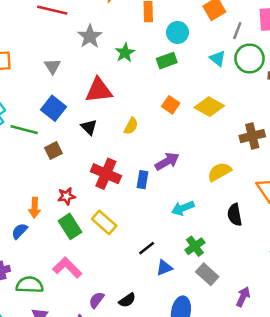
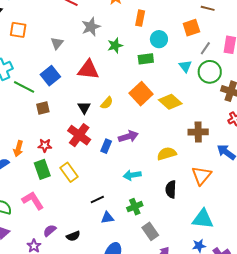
orange square: (171, 105) -> (141, 94), size x1.6
black triangle: (89, 127) -> (84, 108), moved
gray rectangle: (207, 274) -> (150, 231), moved

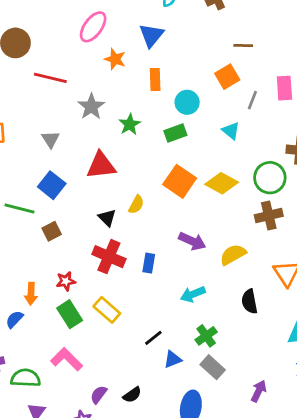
green circle: (210, 72) -> (270, 178), moved
purple arrow: (128, 136) -> (192, 241), moved, turned 54
gray rectangle: (150, 231) -> (213, 367), moved

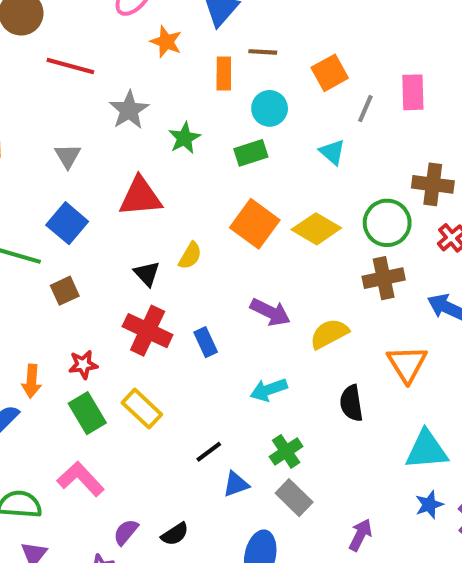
brown line: (243, 45) -> (263, 52), moved
blue rectangle: (149, 263) -> (206, 342), turned -36

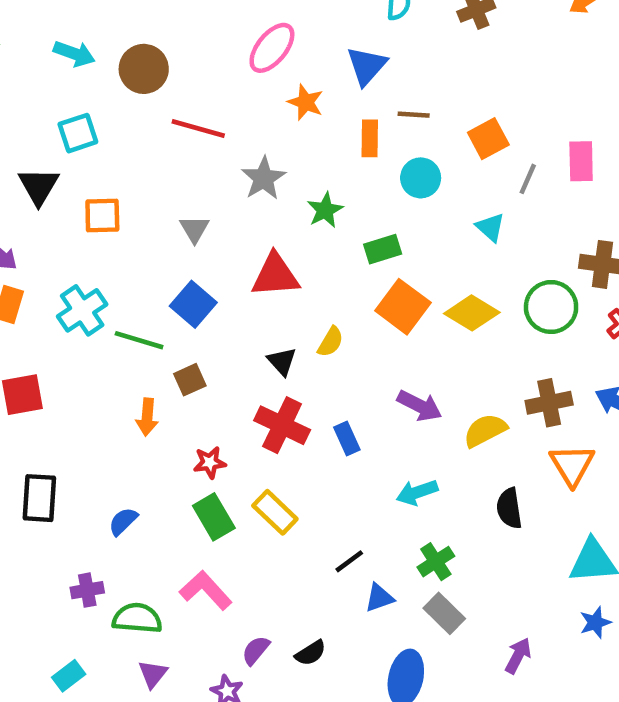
green rectangle: (251, 153) -> (383, 249), moved
brown cross: (384, 278) -> (549, 403), moved
orange arrow: (32, 381) -> (147, 417), moved

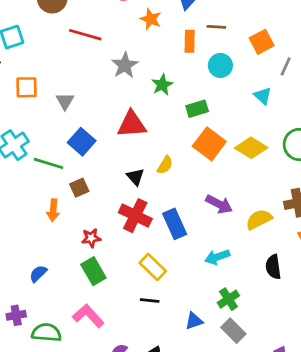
gray triangle: (194, 229) -> (65, 101), moved
blue rectangle: (347, 438) -> (175, 224), size x1.5
yellow rectangle: (275, 512) -> (153, 267), moved
black line: (349, 561) -> (150, 300), moved, turned 42

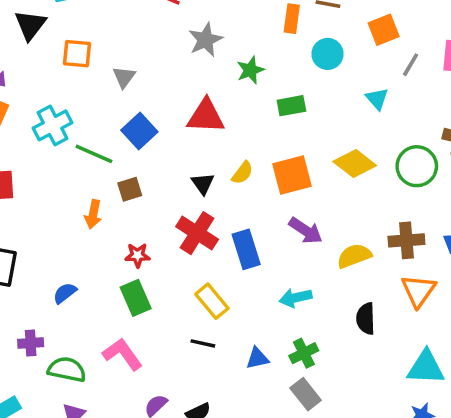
orange square: (209, 144) -> (292, 175), moved, turned 32
blue triangle: (194, 321) -> (257, 358), moved

